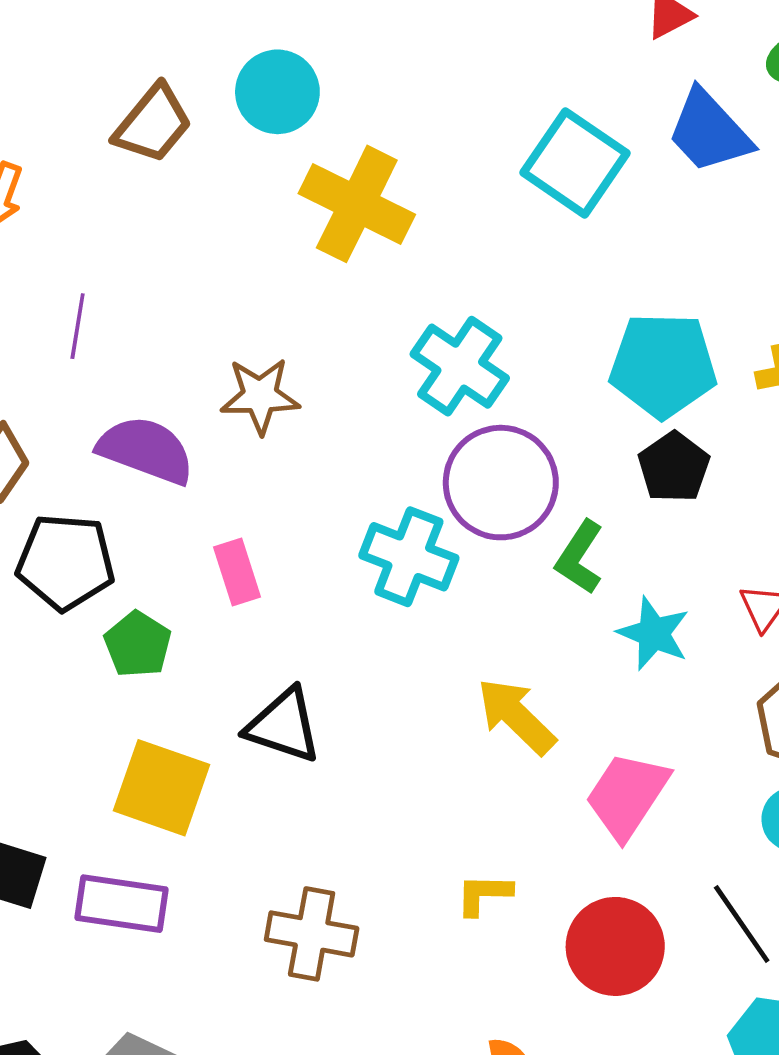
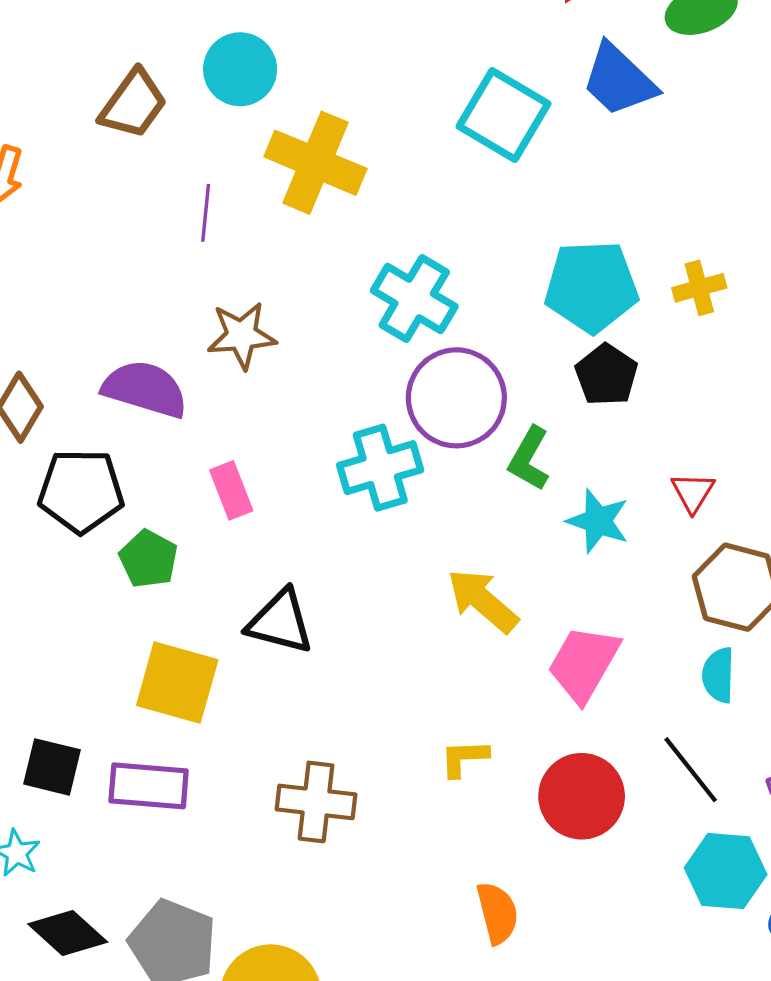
purple line: (78, 326) -> (206, 213), moved
cyan cross: (409, 557) -> (380, 468), turned -34

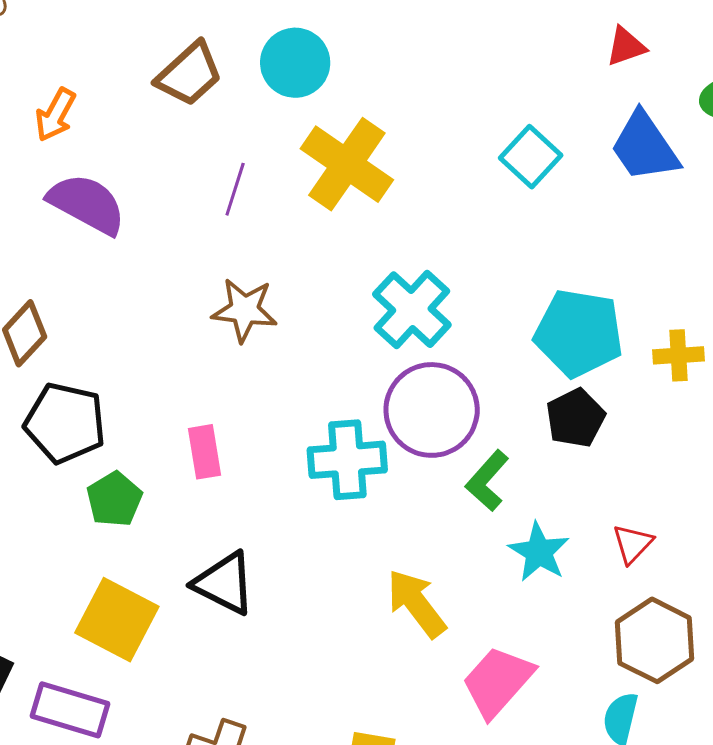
cyan square: (504, 115) -> (531, 157), size x0.7
purple semicircle: (145, 389) -> (87, 204), moved

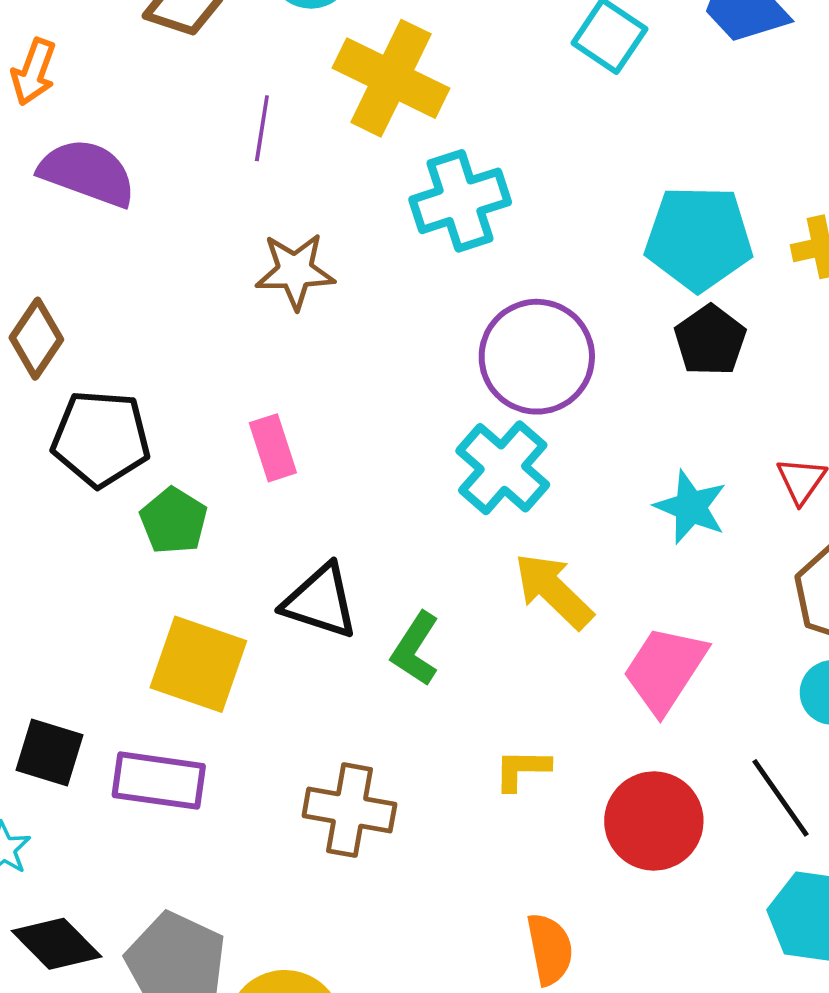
cyan cross: (412, 310) -> (460, 201), moved, turned 38
cyan cross: (347, 460) -> (503, 468), moved, turned -36
green L-shape: (487, 481) -> (415, 649), moved

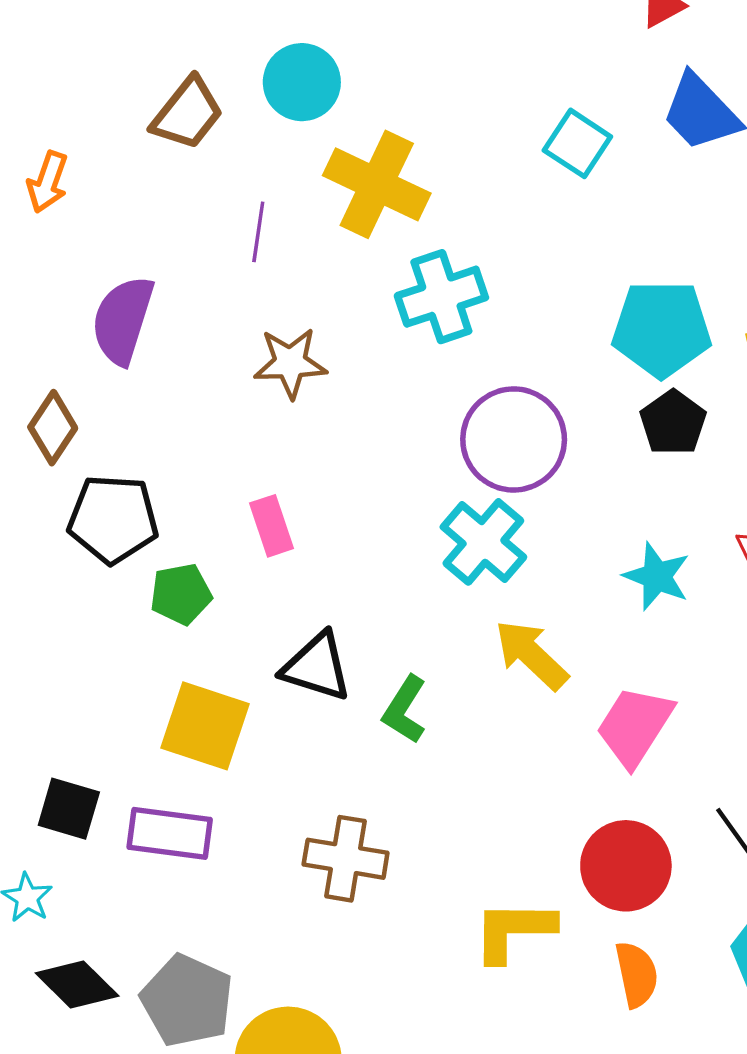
purple semicircle: (87, 173) -> (123, 320), moved, turned -92
green pentagon: (174, 521) -> (181, 594), turned 30
yellow L-shape: (522, 769) -> (514, 931), moved, size x1.6
orange semicircle: (550, 949) -> (637, 974), moved

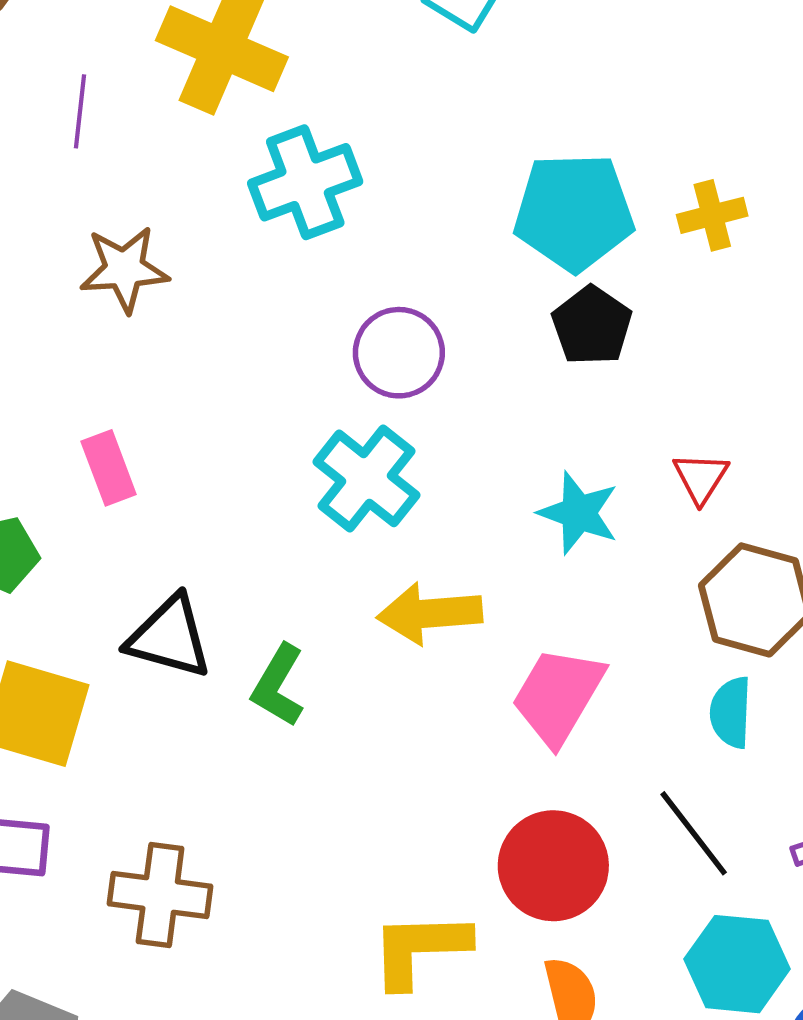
purple circle: (514, 439) -> (399, 353), size x0.7
yellow arrow: (531, 655) -> (430, 613), turned -46
brown cross: (346, 859) -> (160, 895), moved

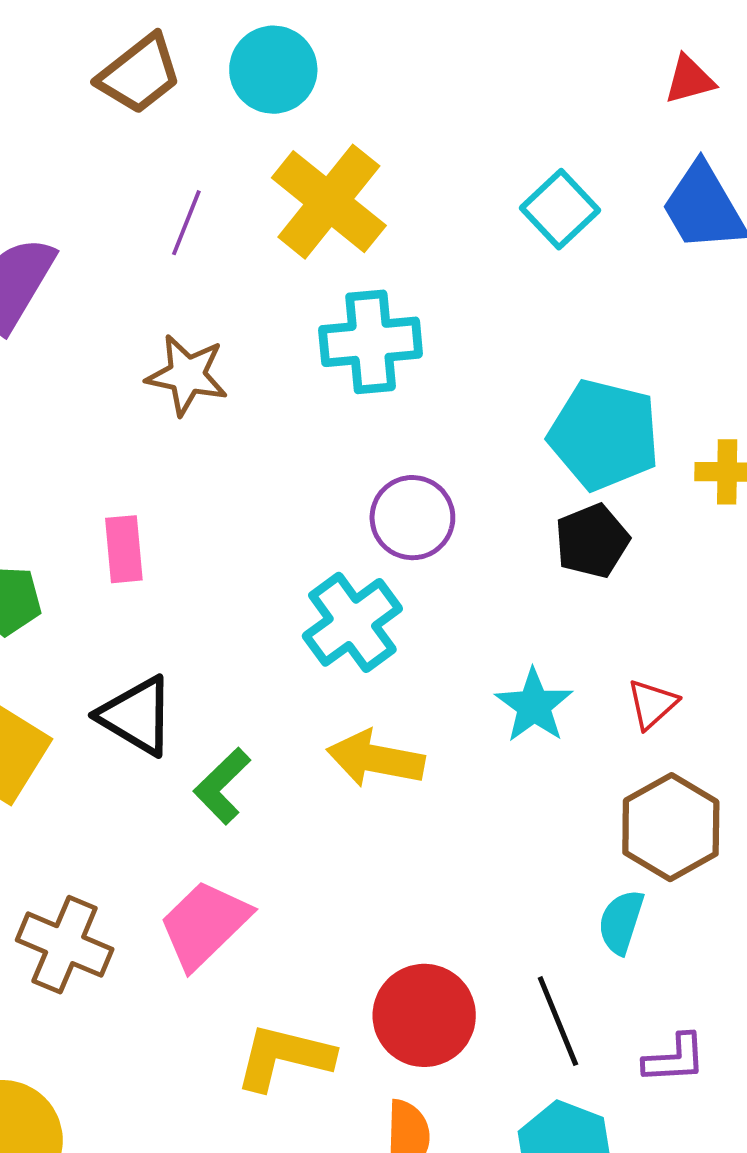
pink trapezoid: (558, 696) -> (204, 924), moved

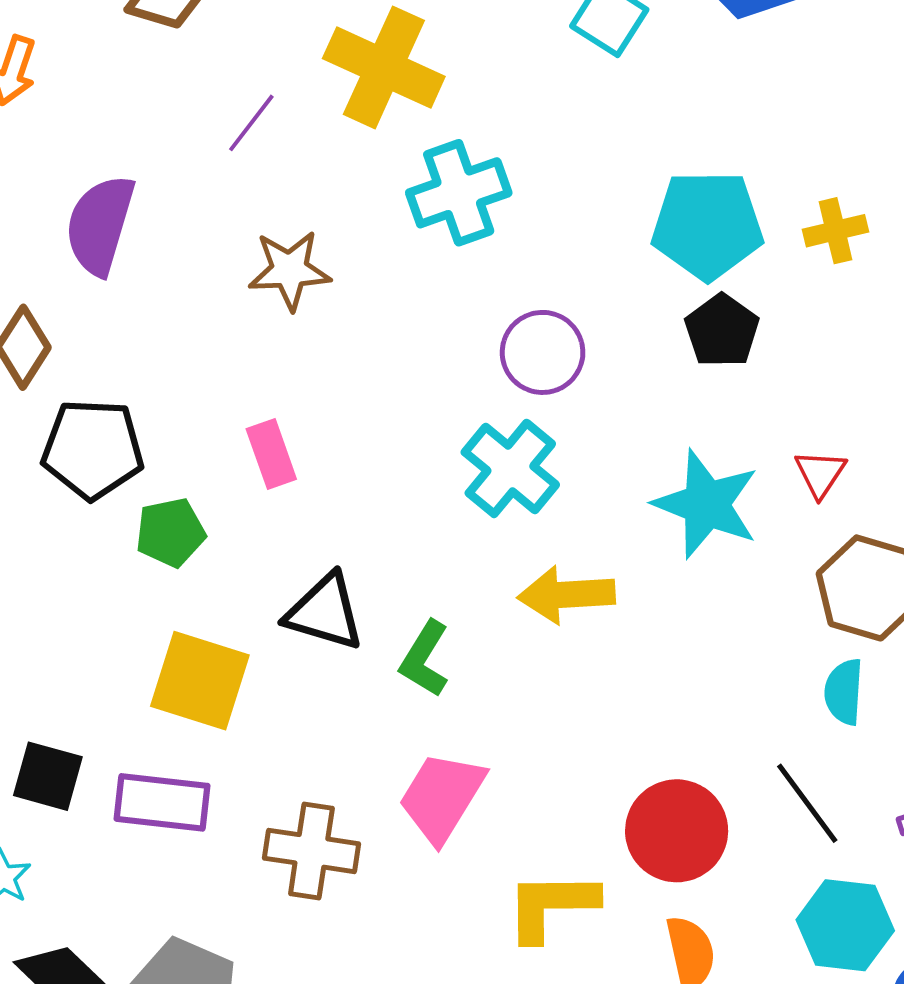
purple line: (186, 223) -> (251, 123), turned 30
cyan star: (534, 706) -> (706, 504), size x1.4

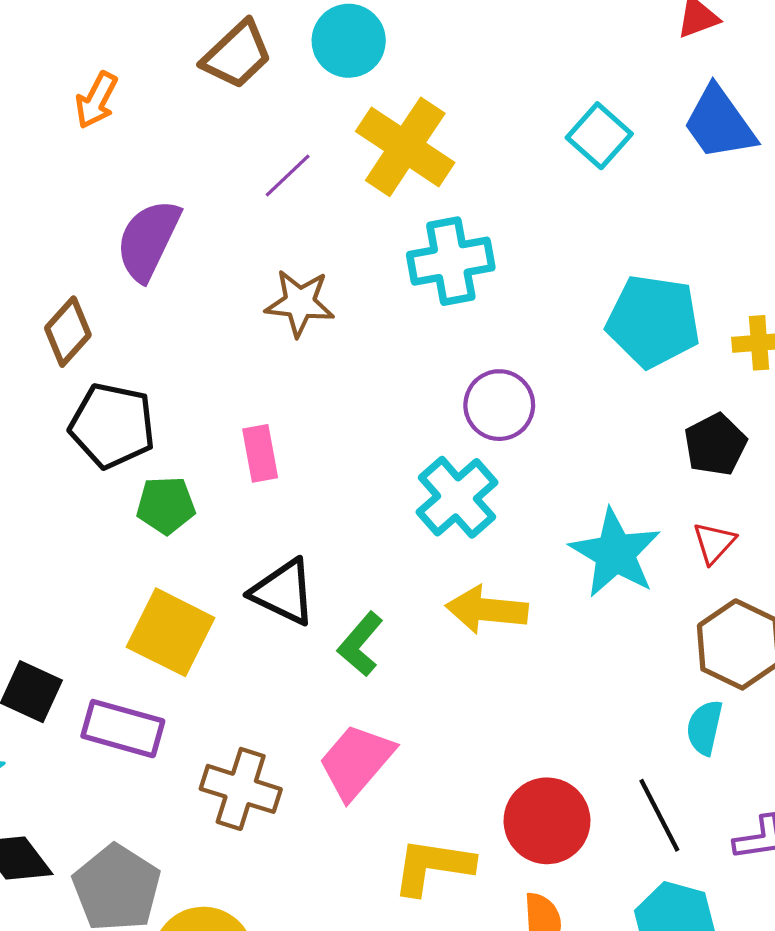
black pentagon: (722, 331) -> (715, 444), moved

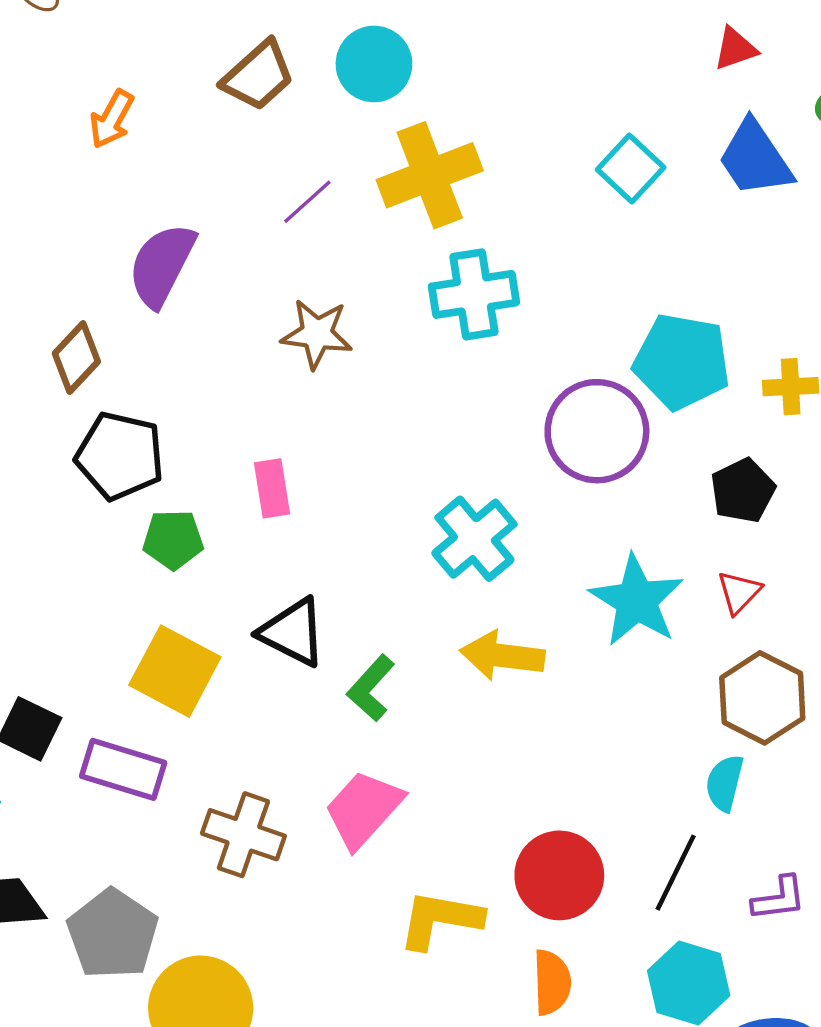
yellow cross: (405, 147) -> (430, 175), turned 34
purple circle: (499, 405) -> (597, 431), moved, size x1.4
black line: (659, 815) -> (676, 873), turned 52

